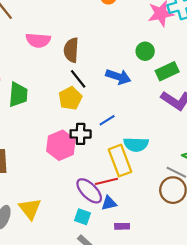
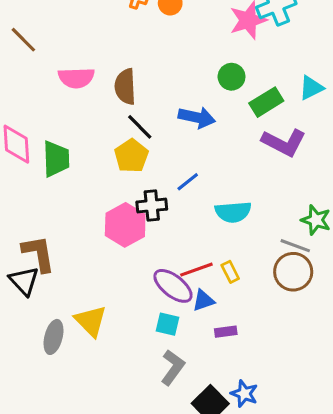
yellow rectangle: (120, 161) -> (230, 272), moved, size x0.5

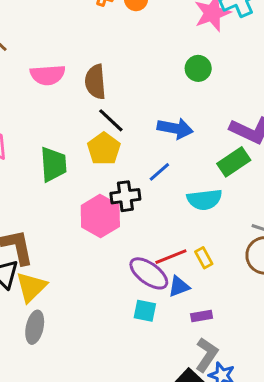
green rectangle: (266, 102) -> (234, 162), moved
blue arrow: (197, 117) -> (175, 128), moved
green trapezoid: (56, 159) -> (53, 164), moved
yellow triangle: (91, 321) -> (31, 287), moved, turned 32
gray L-shape: (173, 367) -> (207, 355), moved

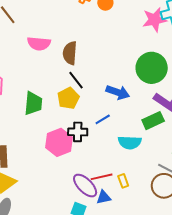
green circle: (198, 68) -> (152, 68), moved, size x1.8

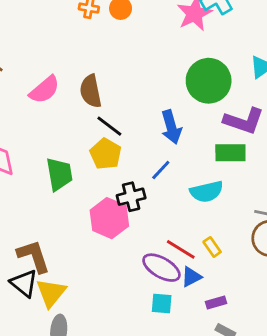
pink semicircle: (39, 43) -> (44, 90), turned -30
blue arrow: (118, 92) -> (171, 127), turned 70
green rectangle: (153, 121) -> (230, 153), turned 40
red line: (102, 177) -> (181, 249), turned 60

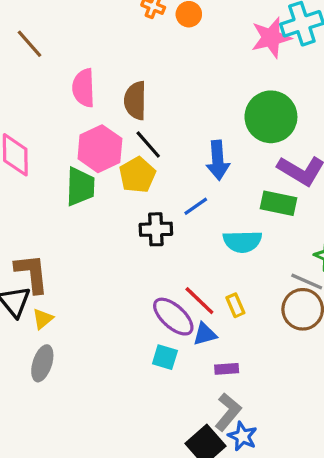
pink semicircle: (44, 90) -> (84, 88), turned 116
pink hexagon: (109, 218) -> (100, 149), moved
yellow triangle: (51, 293) -> (43, 319), size x0.6

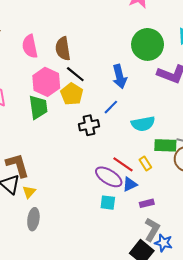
green rectangle: (279, 203) -> (165, 145), moved

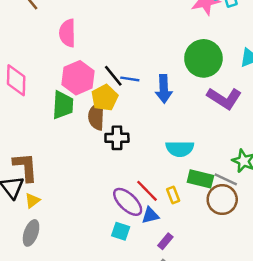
brown semicircle: (63, 49) -> (97, 116), moved
blue line: (111, 107) -> (130, 79), moved, turned 42
purple rectangle: (147, 203) -> (165, 241), turned -48

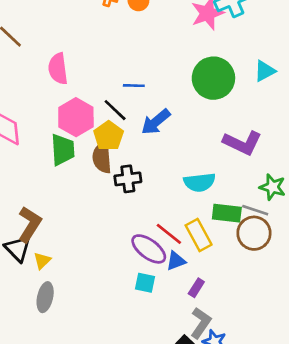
blue line: (130, 79) -> (134, 86), moved
blue arrow: (164, 89) -> (156, 122), moved, turned 60
purple L-shape: (224, 98) -> (242, 143), moved
brown L-shape: (25, 167) -> (30, 224), turned 44
yellow rectangle: (173, 195) -> (199, 235), size x1.6

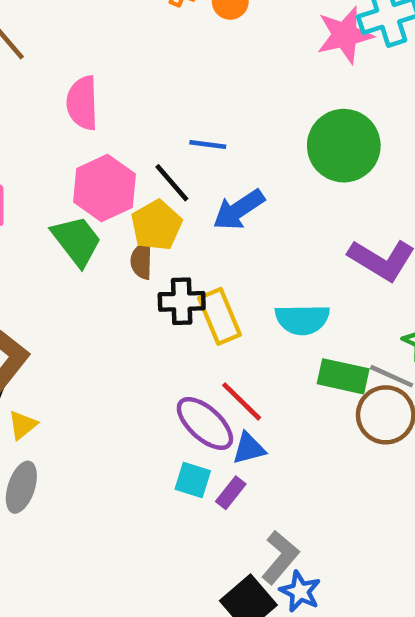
green trapezoid: (63, 150) -> (77, 241), turned -40
brown semicircle: (102, 157) -> (142, 261), size x0.7
yellow rectangle: (199, 235) -> (219, 316), moved
purple rectangle: (196, 288) -> (231, 493), moved

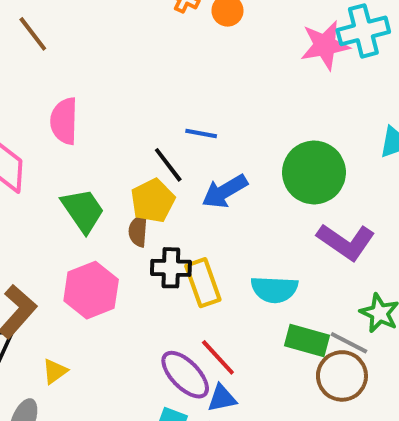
pink semicircle: (82, 103) -> (64, 121), moved
green circle: (344, 146) -> (314, 172), moved
pink hexagon: (104, 188) -> (91, 290), moved
yellow triangle: (23, 425) -> (55, 371), moved

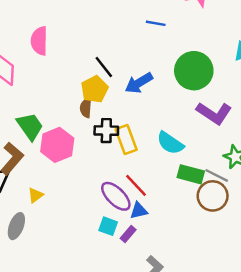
blue line: (201, 133) -> (156, 23), moved
green trapezoid: (83, 210) -> (30, 126), moved
cyan semicircle: (274, 289) -> (170, 143), turned 32

